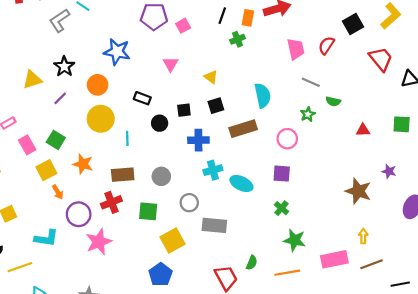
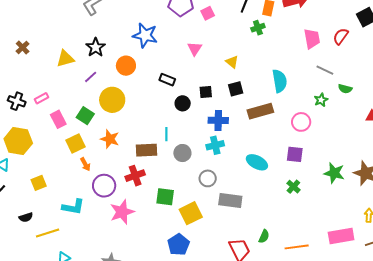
yellow circle: (101, 119) -> (112, 100), moved
cyan line: (127, 138) -> (166, 134), moved
cyan cross: (213, 170) -> (215, 145), moved
green square: (148, 211) -> (165, 197), moved
green star: (295, 240) -> (334, 173), moved

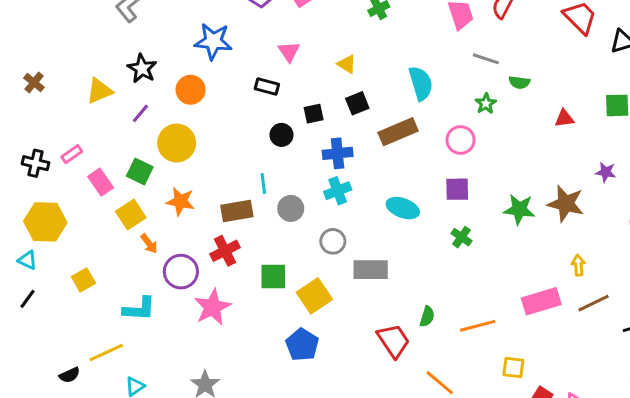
black rectangle: (167, 80) -> (267, 87), moved
black semicircle: (26, 217) -> (70, 375), moved

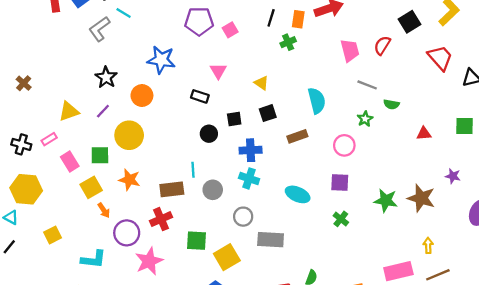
yellow triangle: (99, 91) -> (69, 111), moved
brown rectangle: (398, 132) -> (297, 136), size x0.7
green square: (140, 172) -> (100, 155), turned -30
cyan cross: (338, 191) -> (249, 178), turned 36

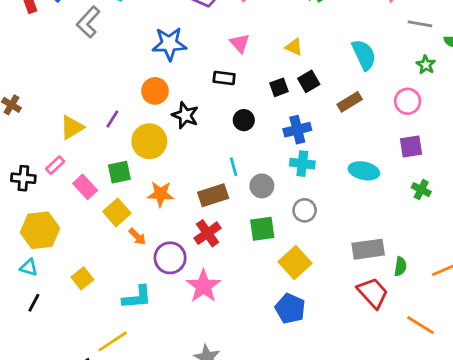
black star: (106, 77) -> (185, 115), moved
black square: (234, 119) -> (279, 87), moved
gray rectangle: (271, 240) -> (368, 249), moved
green square: (197, 241) -> (262, 229), moved

